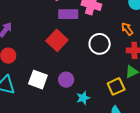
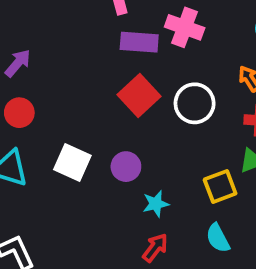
red square: (57, 40) -> (139, 96), moved

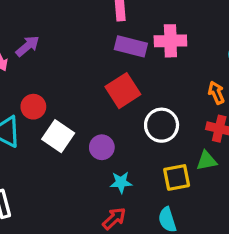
pink cross: (185, 27) -> (170, 41), turned -32
white circle: (195, 103) -> (162, 125), moved
red circle: (19, 113) -> (33, 107), moved

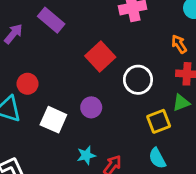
purple rectangle: (131, 46) -> (51, 20), moved, turned 36
white square: (58, 136) -> (53, 120), moved
cyan star: (121, 182) -> (86, 155), moved

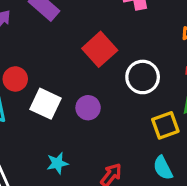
white square: (53, 120) -> (46, 104), moved
cyan star: (86, 155) -> (57, 163), moved

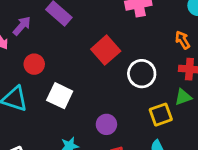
red circle: (15, 79) -> (34, 64), moved
purple circle: (88, 108) -> (106, 124), moved

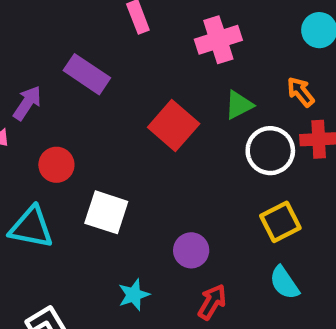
white circle: (142, 74) -> (270, 151), moved
green triangle: (183, 97) -> (239, 105), moved

